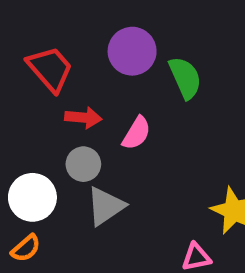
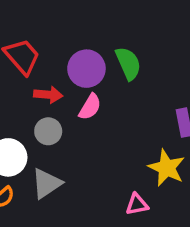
purple circle: (132, 51) -> (86, 69), moved
gray triangle: (106, 206) -> (46, 183), moved

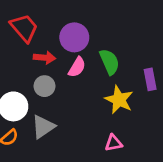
green semicircle: (128, 63) -> (109, 62), moved
yellow star: (167, 168) -> (119, 100), moved

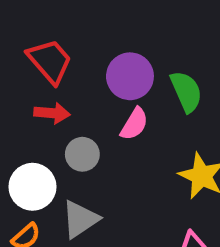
red arrow: (44, 58) -> (52, 113), moved
green semicircle: (109, 62) -> (186, 91), moved

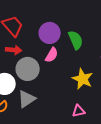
gray circle: (82, 154) -> (28, 69), size x1.5

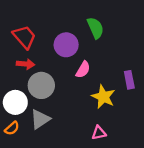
green semicircle: (76, 40) -> (95, 28), moved
pink semicircle: (52, 55) -> (83, 70), moved

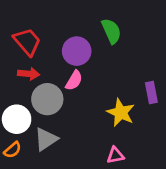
pink semicircle: (83, 70) -> (74, 80), moved

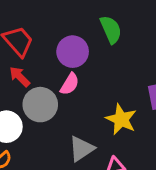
red arrow: (29, 74) -> (20, 77), turned -140
gray triangle: (46, 139) -> (81, 149), moved

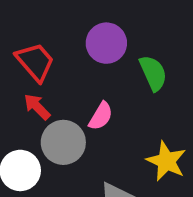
green semicircle: (111, 30) -> (153, 73), moved
purple circle: (73, 52) -> (106, 43), moved

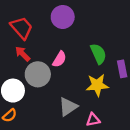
green semicircle: (153, 73) -> (98, 54), moved
yellow star: (166, 161) -> (97, 85), turned -30

